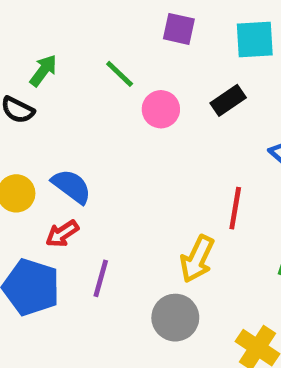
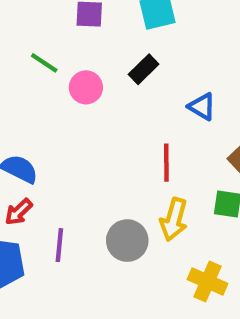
yellow arrow: (197, 259) -> (174, 219), moved
gray circle: (175, 318) -> (127, 241), moved

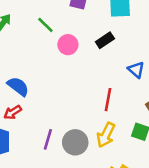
purple line: (59, 245) -> (48, 139), moved

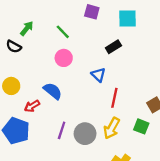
pink circle: (68, 45) -> (64, 58), moved
blue triangle: (136, 70) -> (98, 75), moved
blue semicircle: (18, 86) -> (53, 91), moved

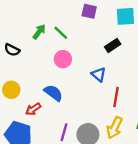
green arrow: (27, 28) -> (39, 32), moved

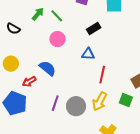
black rectangle: (113, 45) -> (94, 29), moved
blue triangle: (99, 74) -> (88, 54), turned -40

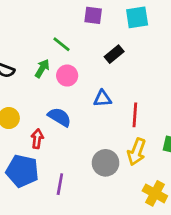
green arrow: (38, 14) -> (42, 68), moved
blue triangle: (88, 54) -> (103, 99), moved
red arrow: (29, 81) -> (37, 139), turned 136
purple line: (55, 103) -> (60, 184), moved

